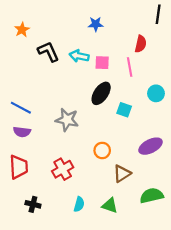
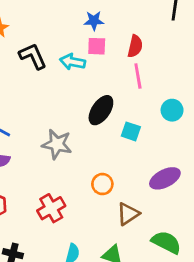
red semicircle: (141, 44) -> (135, 46), moved
pink square: (102, 63) -> (97, 46), moved
green semicircle: (152, 196) -> (166, 242), turned 40

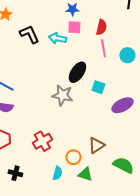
cyan circle: (172, 110) -> (127, 55), moved
gray star: (57, 144) -> (62, 95), moved
purple ellipse: (165, 178) -> (122, 105), moved
orange circle: (102, 184) -> (73, 157), moved

